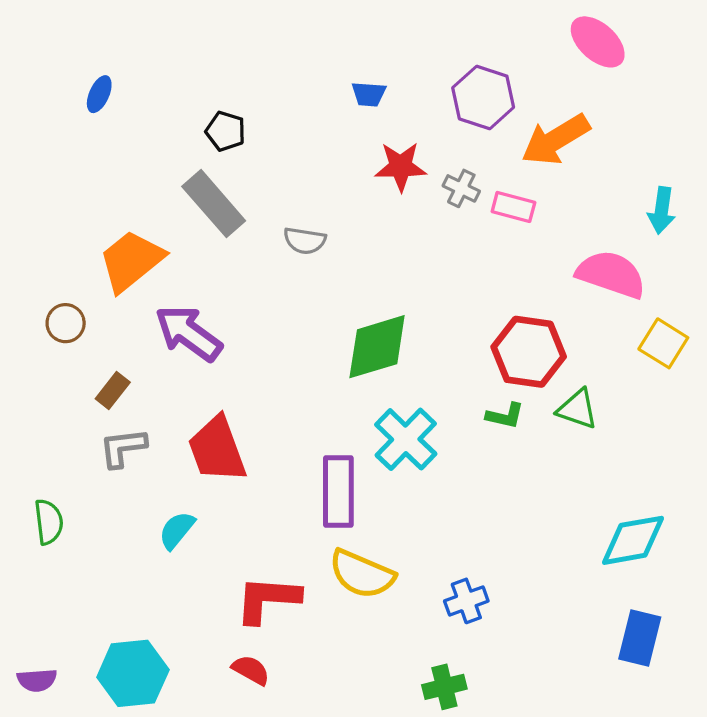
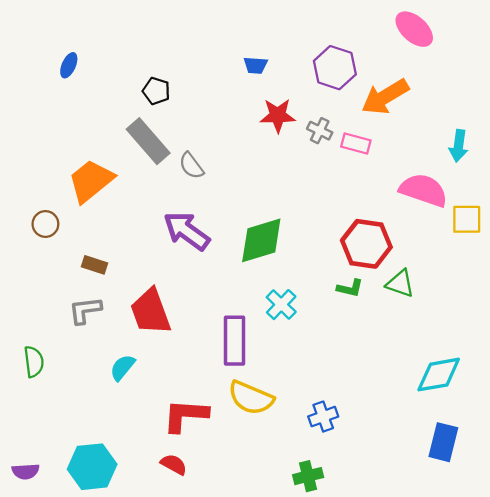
gray semicircle: (305, 241) -> (191, 166), moved, turned 44
purple arrow: (188, 333) -> (187, 231), moved
yellow square: (663, 343) -> (467, 219), moved, turned -32
brown rectangle: (113, 390) -> (94, 265), moved, turned 70
cyan cross: (406, 439) -> (281, 305), size x0.7

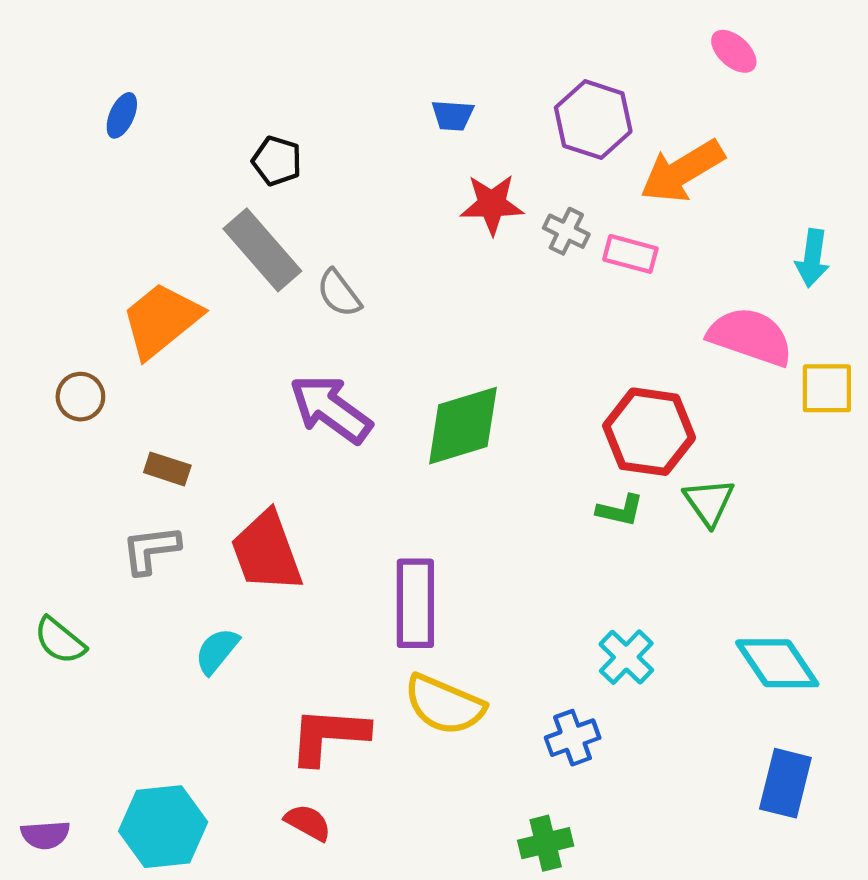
pink ellipse: (414, 29) -> (734, 51), size x0.7
green triangle: (400, 284) -> (709, 502), turned 36
cyan cross: (281, 305) -> (626, 657), moved
green semicircle: (34, 362) -> (60, 641), turned 136
cyan diamond: (439, 375) -> (777, 663), turned 66

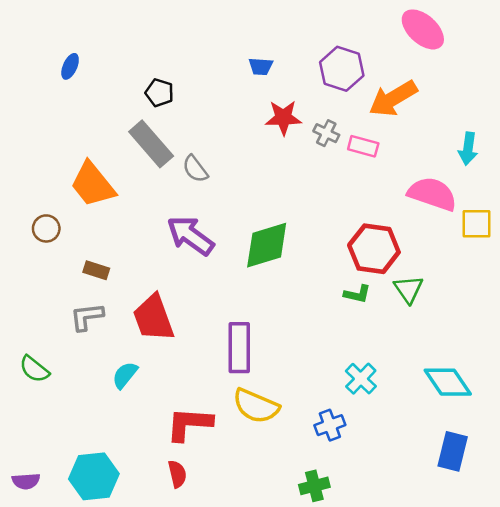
pink ellipse: (734, 51) -> (423, 29), size x1.6
orange trapezoid: (161, 320) -> (93, 184), turned -90
red semicircle: (308, 822) -> (177, 474), turned 48

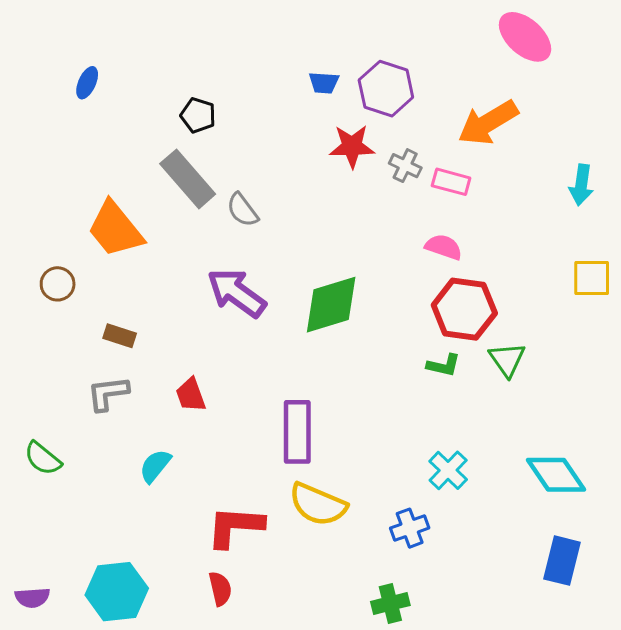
purple hexagon: (342, 69) -> (386, 89), moved
pink semicircle: (432, 194) -> (444, 247), moved, size x0.6
red trapezoid: (153, 318) -> (191, 395), size x0.6

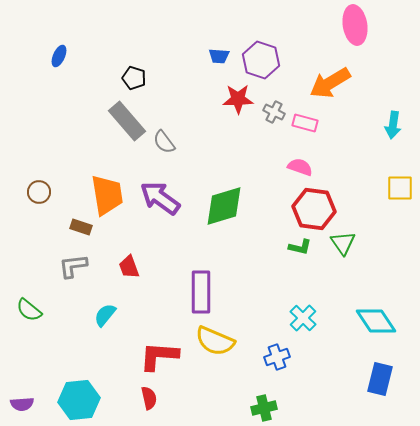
pink ellipse: (525, 37) -> (355, 25), turned 39
orange trapezoid: (115, 229) -> (107, 195), moved, turned -150

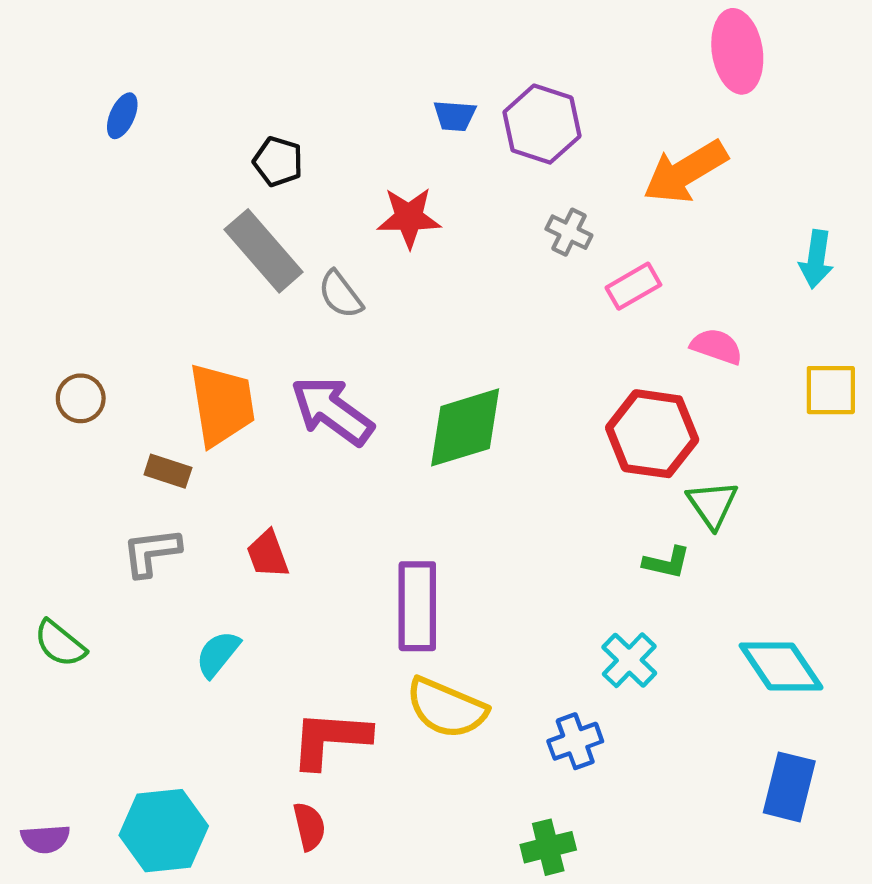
red star: (238, 99) -> (409, 218), moved
pink rectangle: (305, 123) -> (633, 286), moved, turned -45
pink semicircle: (300, 167) -> (717, 346), moved
green L-shape: (300, 247) -> (667, 563), moved

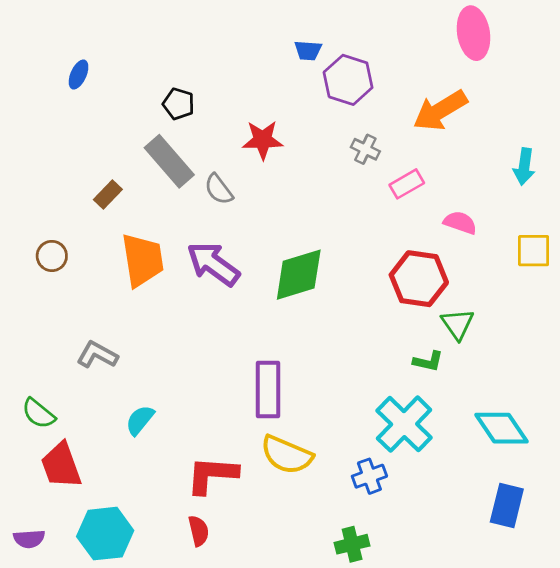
blue trapezoid: (455, 116) -> (308, 50), moved
brown rectangle: (168, 471) -> (108, 195), moved, turned -64
gray L-shape: (151, 552) -> (97, 355), turned 36
red trapezoid: (268, 554) -> (61, 465), moved, size x1.5
cyan cross: (629, 660) -> (404, 424), size x1.6

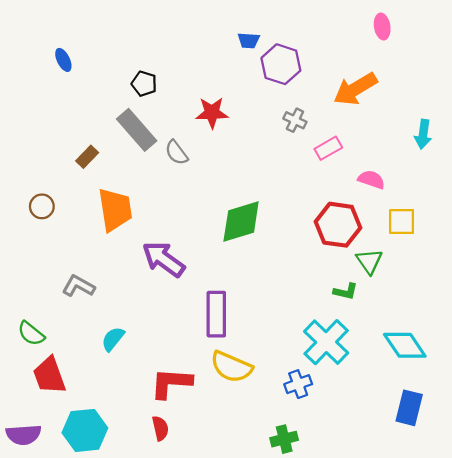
pink ellipse: (473, 33) -> (382, 27), size x0.6
blue ellipse: (79, 74) -> (63, 60), turned -50
yellow square: (534, 251) -> (402, 221), moved
purple arrow: (213, 264) -> (164, 259), moved
purple semicircle: (29, 539) -> (24, 435), size x1.4

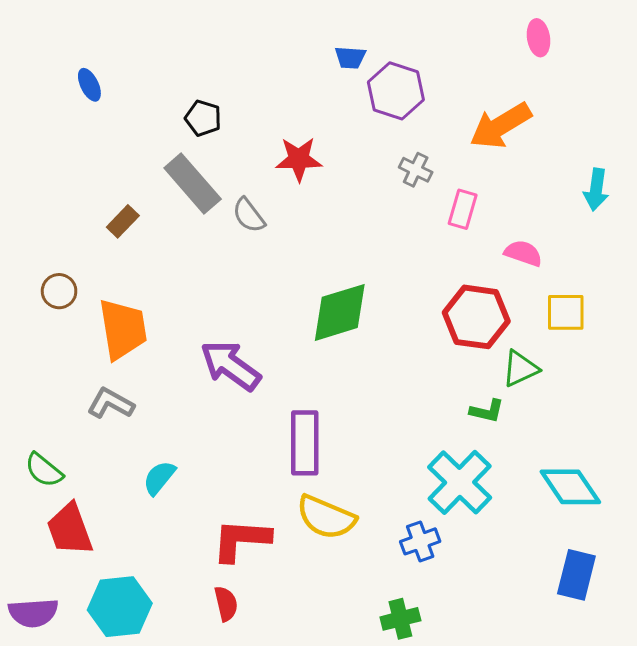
pink rectangle: (328, 148) -> (463, 209), turned -44
orange trapezoid: (115, 210) -> (123, 329), moved
green triangle: (369, 261) -> (520, 369), turned 40

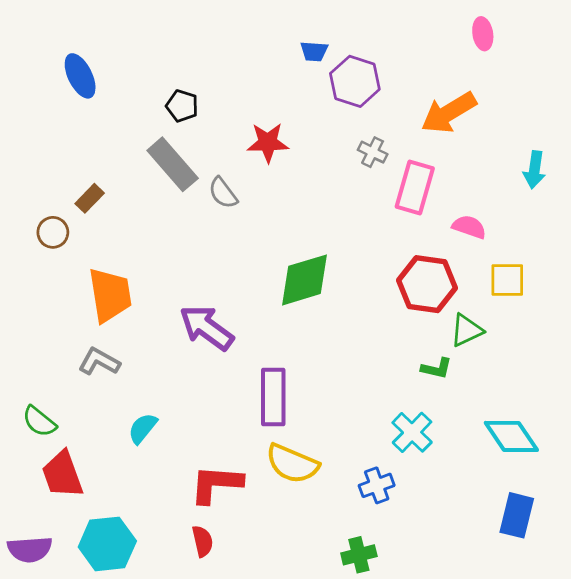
blue ellipse: (89, 85) -> (80, 76), size x1.5
pink rectangle: (463, 209) -> (415, 187), size x1.5
brown rectangle: (123, 221) -> (90, 198), moved
brown circle: (59, 291) -> (53, 232), moved
cyan cross: (460, 482) -> (412, 432), size x0.7

